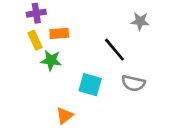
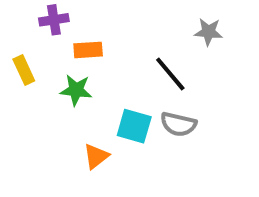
yellow rectangle: (35, 40) -> (24, 70), moved
gray semicircle: (133, 83) -> (178, 124), moved
orange triangle: (65, 116) -> (96, 156), moved

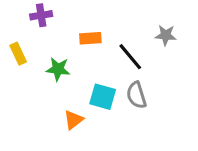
gray star: (208, 32) -> (166, 35), moved
orange rectangle: (88, 50) -> (90, 38), moved
gray semicircle: (178, 124) -> (136, 95), turned 60

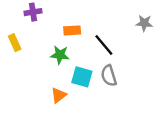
gray star: (166, 35) -> (144, 23), moved
green star: (58, 69) -> (60, 55), moved

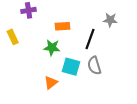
gray star: (144, 23) -> (110, 20), moved
black line: (104, 45) -> (90, 39), turned 60

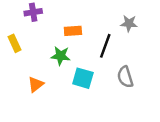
gray semicircle: (94, 66) -> (125, 77), moved
orange triangle: (51, 83) -> (36, 84), moved

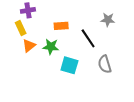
yellow rectangle: (15, 43) -> (21, 28), moved
black line: (105, 46) -> (88, 38), turned -54
orange triangle: (36, 84) -> (29, 46), moved

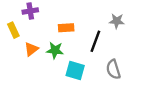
yellow rectangle: (21, 28) -> (13, 30), moved
black line: (88, 38) -> (95, 41), turned 54

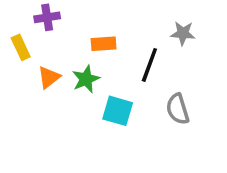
green star: (55, 50) -> (86, 79), turned -30

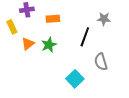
orange rectangle: (104, 44) -> (53, 19), moved
cyan square: (118, 111) -> (75, 79), moved, turned 30

